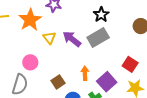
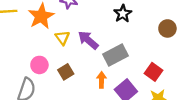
gray rectangle: (98, 37) -> (115, 55), moved
brown square: (58, 82) -> (66, 72), moved

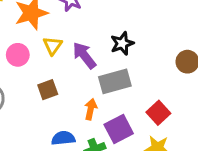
black star: (123, 14) -> (122, 43), moved
pink circle: (39, 65) -> (18, 55), moved

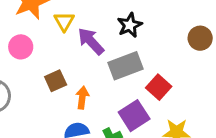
yellow triangle: (52, 46) -> (64, 21), moved
orange arrow: (91, 109) -> (82, 98), moved
red square: (158, 113) -> (159, 87), moved

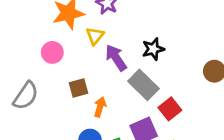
gray rectangle: (126, 66) -> (143, 85), turned 56

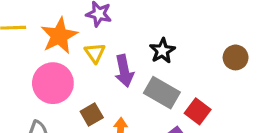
pink circle: (52, 52) -> (53, 83), size x1.6
purple arrow: (116, 58) -> (124, 71), turned -144

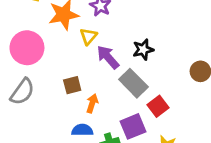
purple arrow: (124, 71) -> (108, 57), turned 135
pink circle: (53, 83) -> (27, 48), moved

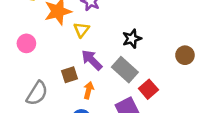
pink circle: (27, 48) -> (26, 43), size x0.6
purple arrow: (108, 57) -> (92, 60), moved
gray semicircle: (22, 92) -> (37, 93), moved

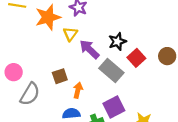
pink circle: (26, 43) -> (14, 72), moved
purple arrow: (92, 60) -> (89, 49), moved
red square: (148, 89) -> (136, 58), moved

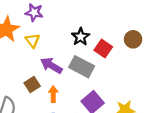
purple arrow: (89, 49) -> (51, 65), moved

